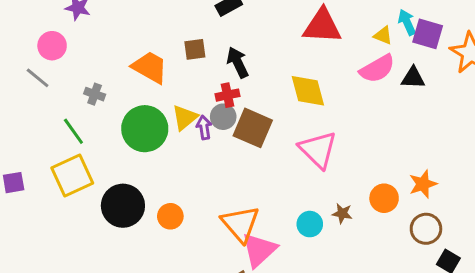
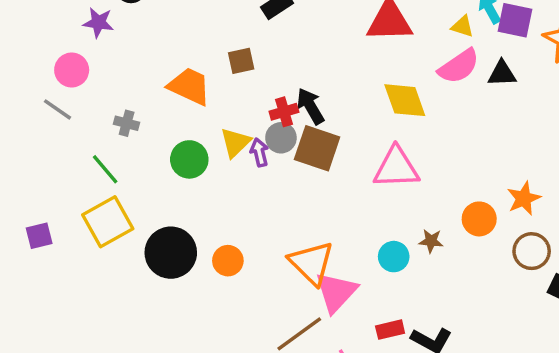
black arrow: (238, 62) -> (310, 106), moved
yellow diamond: (308, 91) -> (405, 100), moved
green circle: (145, 129) -> (189, 159), size x0.7
pink triangle: (318, 150) -> (396, 168), turned -42

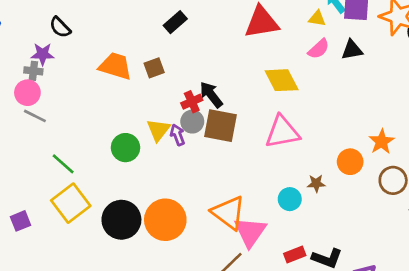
pink semicircle: (459, 66) -> (319, 49), size x0.7
orange trapezoid: (189, 86) -> (115, 66), moved
gray line: (58, 109) -> (35, 116), moved
gray cross: (127, 123) -> (33, 71), moved
orange circle: (228, 261) -> (165, 220), size x1.8

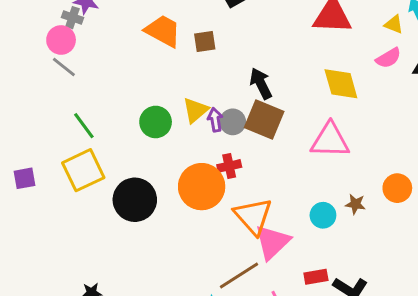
red cross: (192, 102) -> (229, 166), moved
gray circle: (192, 122) -> (233, 122), moved
orange circle: (165, 220) -> (202, 187), moved

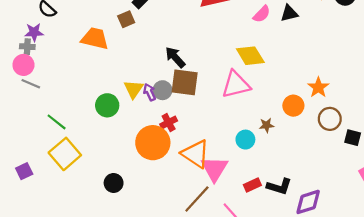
brown square: (205, 42) -> (126, 19), moved
yellow diamond: (341, 84) -> (250, 56), moved
black circle: (135, 200) -> (114, 183), moved, size x0.6

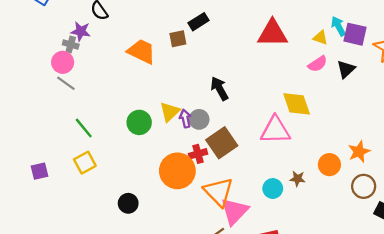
black triangle: (289, 13) -> (346, 69), turned -42
brown square: (185, 82) -> (222, 143), moved, turned 36
yellow square: (65, 154) -> (85, 163), size x0.7

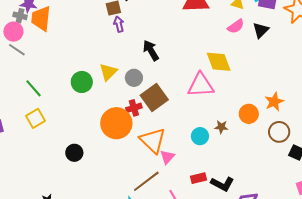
orange trapezoid: (141, 51) -> (41, 19), moved, turned -108
purple arrow: (185, 119) -> (119, 24), moved
pink triangle: (234, 211) -> (167, 157), size x0.6

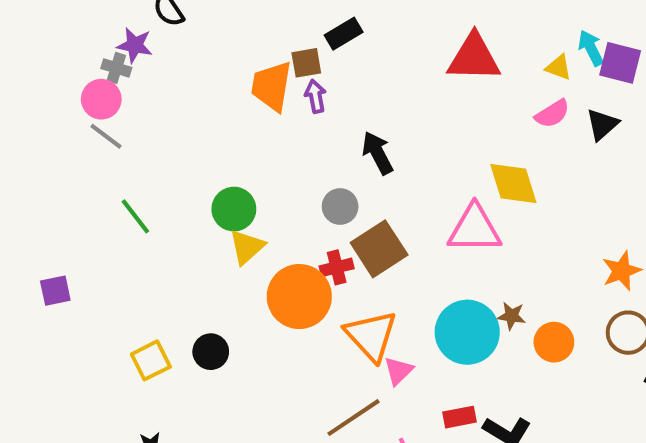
orange trapezoid: (41, 19) -> (272, 86), moved
yellow triangle: (108, 72) -> (247, 247), moved
orange circle: (249, 114) -> (554, 342), moved
yellow square: (35, 118) -> (151, 360), moved
cyan circle: (200, 136) -> (467, 332), size x1.8

